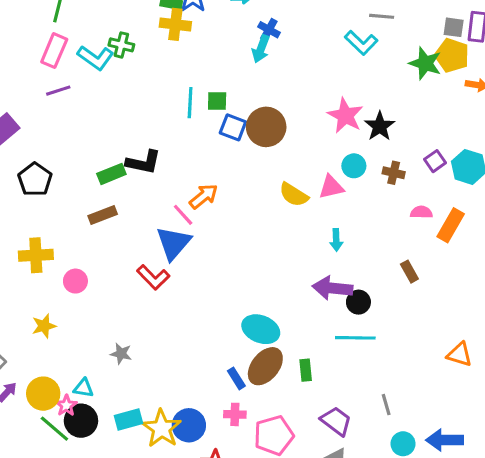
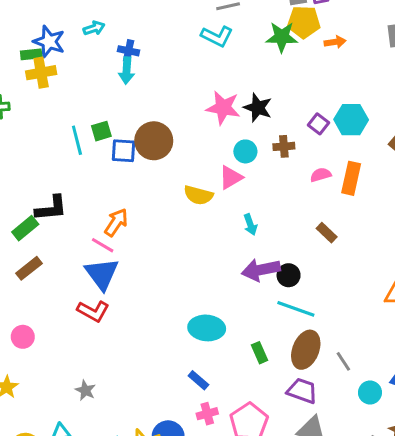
cyan line: (355, 338) -> (296, 309), turned 36
gray star: (121, 354) -> (85, 390), turned 30
brown ellipse: (265, 366) -> (306, 350), moved

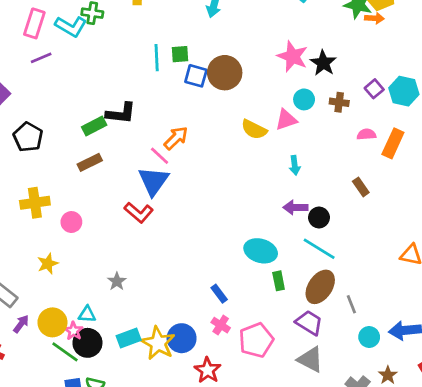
orange arrow: (335, 42) -> (374, 18), moved
purple arrow: (261, 270) -> (295, 207), size x0.7
cyan ellipse: (207, 328) -> (261, 251), moved
pink cross: (207, 414) -> (221, 325), turned 36

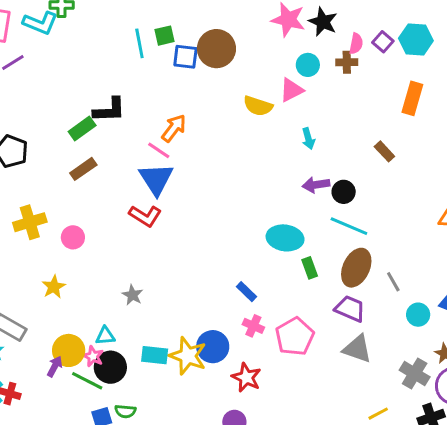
pink semicircle: (366, 134) -> (356, 44), moved, turned 114
purple arrow: (21, 324) -> (55, 366), moved
cyan rectangle: (129, 338) -> (155, 355), turned 35

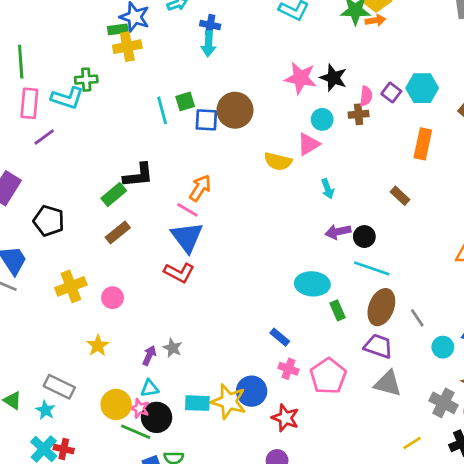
purple arrow: (55, 366) -> (149, 355), moved

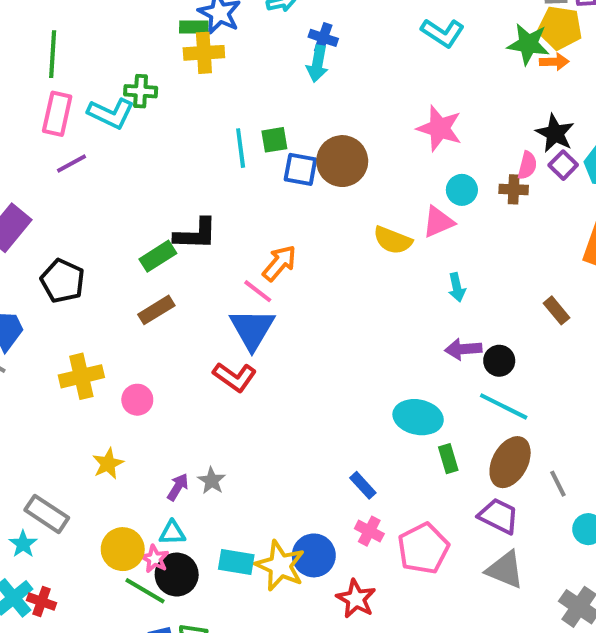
black star: (333, 78) -> (555, 133), moved

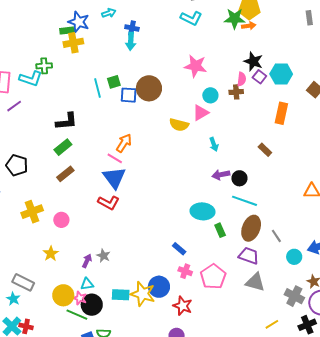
black L-shape: (196, 234) -> (67, 121), moved

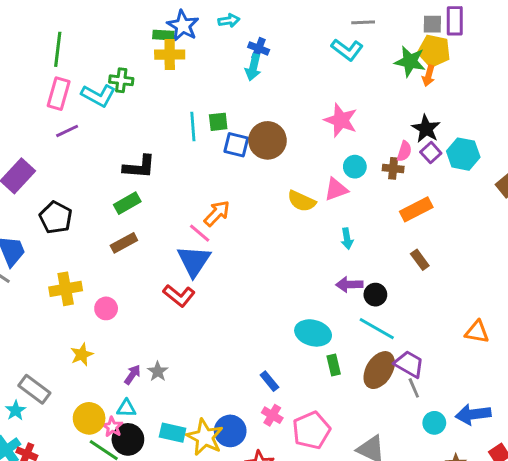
orange arrow: (249, 26) -> (429, 76), turned 104
orange rectangle: (281, 113) -> (416, 209), moved, turned 40
purple trapezoid: (249, 256) -> (409, 364), moved

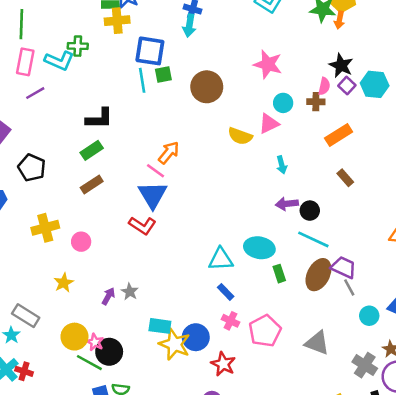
blue square: (236, 145) -> (150, 51), moved, size x1.4
cyan triangle: (126, 408) -> (221, 259), moved, size x1.5
cyan rectangle: (173, 433) -> (160, 326), moved

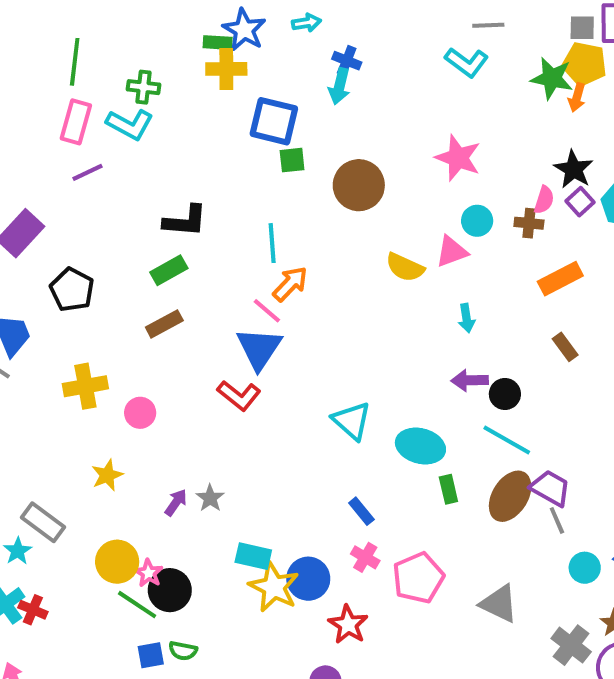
green cross: (78, 46) -> (143, 87), moved
cyan line: (142, 80) -> (272, 243), moved
cyan triangle: (221, 259) -> (352, 421), moved, turned 40

